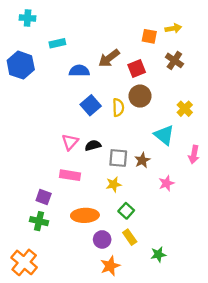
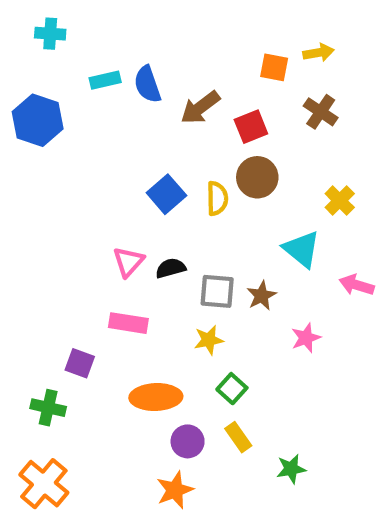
blue semicircle: (79, 71) -> (147, 84), moved, turned -108
pink arrow: (194, 155) -> (357, 285), turned 96
green cross: (39, 221) -> (48, 408), moved
orange star: (110, 266) -> (175, 490), moved

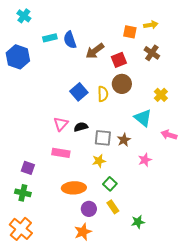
cyan cross: (50, 34) -> (24, 16), turned 32
purple square: (80, 363) -> (28, 168), moved

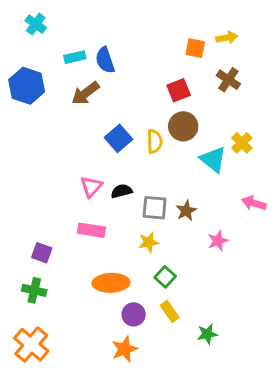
brown arrow: (95, 51) -> (85, 93), moved
cyan triangle: (143, 118) -> (213, 159), moved

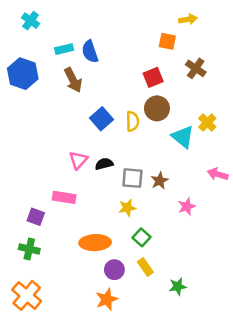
yellow arrow: (227, 38) -> (188, 19), moved
brown arrow: (85, 93) -> (73, 80), turned -80
pink rectangle: (91, 230) -> (64, 197), moved

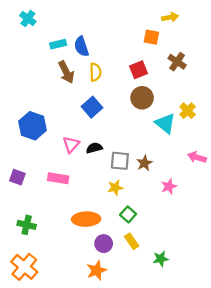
blue hexagon: (23, 74) -> (32, 126), moved
yellow semicircle: (132, 121) -> (95, 72), moved
purple square: (36, 217) -> (17, 177), moved

